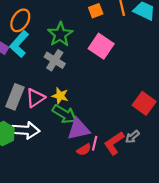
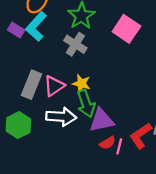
green arrow: (64, 114) -> (86, 104), turned 40
white arrow: (26, 130) -> (61, 117), moved
pink line: (95, 143) -> (119, 146), moved

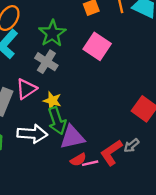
pink triangle: (54, 86) -> (26, 89), moved
pink line: (119, 146) -> (90, 163), turned 63

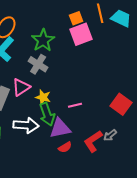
pink square: (97, 46) -> (81, 34), moved, turned 35
pink line: (90, 163) -> (75, 105), moved

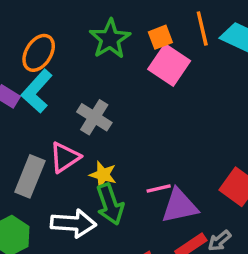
pink square: (81, 34) -> (169, 65), turned -35
green star: (43, 40) -> (110, 39), moved
purple triangle: (60, 128) -> (180, 206), moved

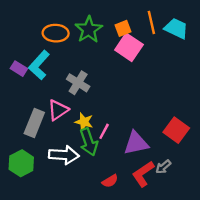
orange ellipse: (39, 53) -> (56, 33), moved, turned 60
pink line: (159, 189) -> (104, 131), moved, turned -49

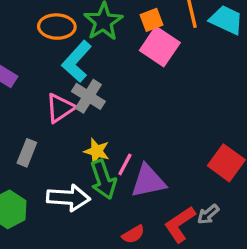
cyan L-shape: (39, 65) -> (77, 61), moved
pink triangle: (58, 110) -> (60, 108), moved
gray rectangle: (34, 123) -> (27, 153), size x0.7
purple triangle: (136, 143) -> (148, 181), moved

